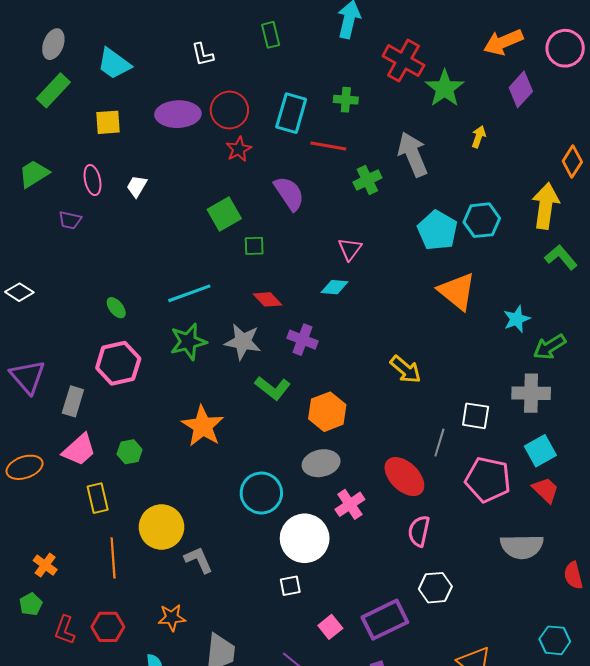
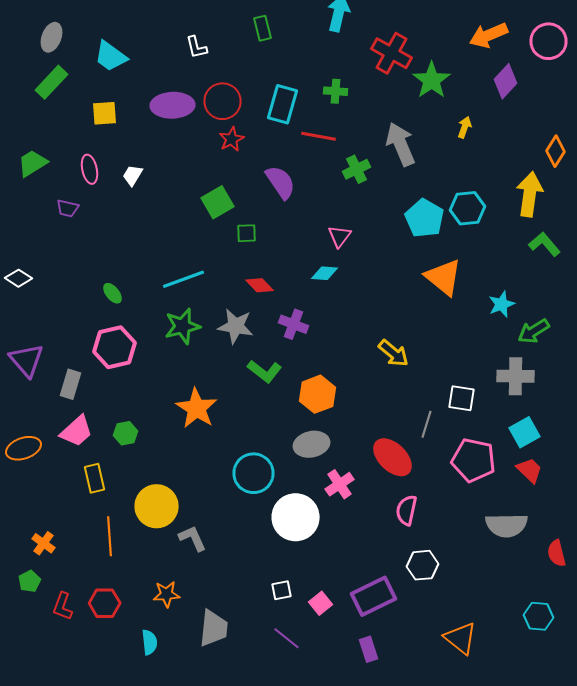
white square: (290, 586) -> (282, 590), moved

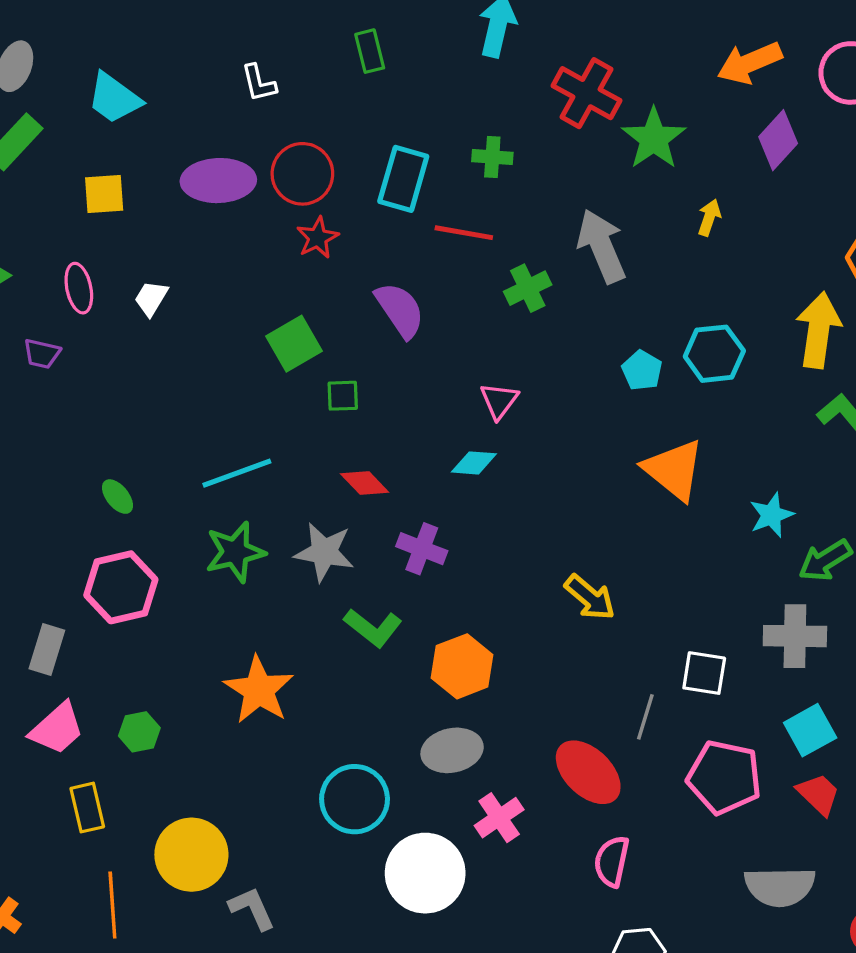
cyan pentagon: (424, 218) -> (642, 370), size x0.6

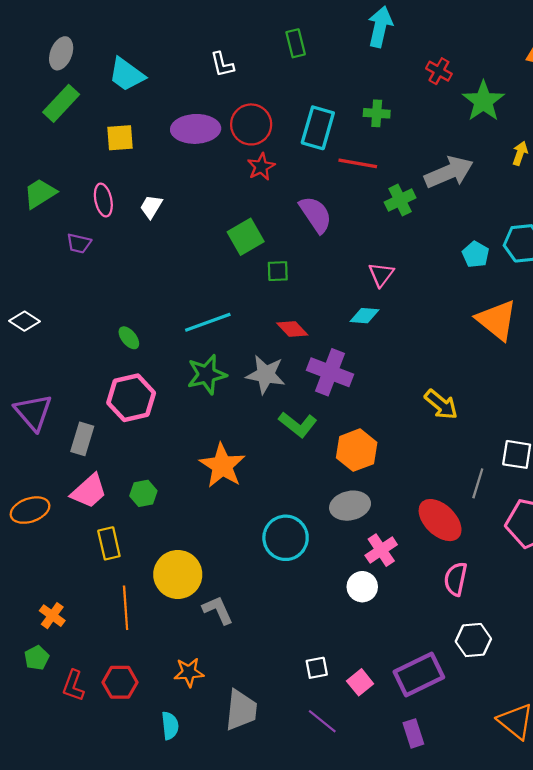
red cross: (587, 93) -> (439, 71), size x0.6
gray arrow: (602, 246) -> (449, 172), turned 90
purple cross: (422, 549) -> (330, 372), size x1.4
white circle: (425, 873) -> (362, 587), moved, size x0.6

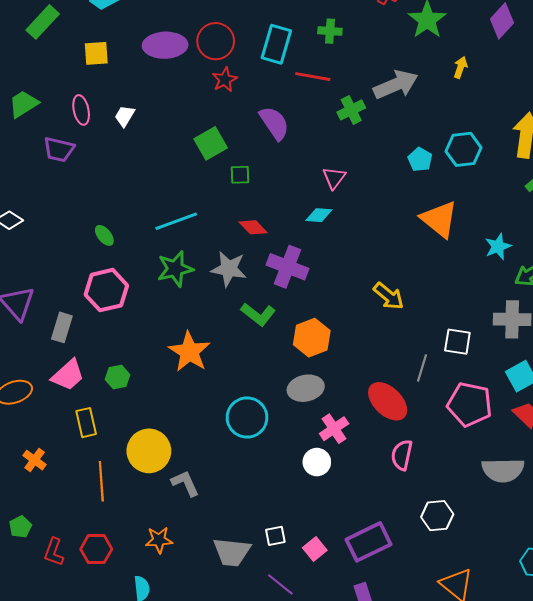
purple trapezoid: (79, 243) -> (59, 149), size x1.4
orange cross: (52, 616) -> (35, 460), moved
white hexagon: (473, 640) -> (437, 516), moved
gray trapezoid: (241, 710) -> (232, 552), moved, turned 90

